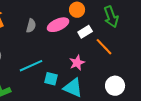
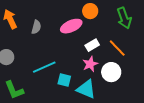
gray semicircle: (31, 26) -> (36, 27), moved
white rectangle: (85, 32) -> (92, 45), moved
white circle: (115, 86) -> (111, 72), moved

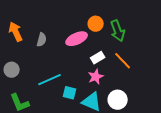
green arrow: (124, 18) -> (118, 31), moved
white circle: (111, 72) -> (118, 100), moved

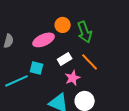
pink star: (96, 77) -> (73, 78), moved
cyan square: (70, 93) -> (37, 68), moved

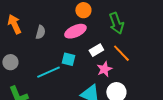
orange circle: (63, 25) -> (83, 10), moved

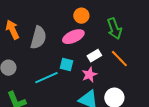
gray semicircle: (40, 32) -> (38, 38), size x1.6
pink star: (104, 69) -> (89, 75), moved

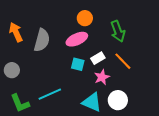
cyan square: (66, 65) -> (78, 64), moved
pink star: (89, 75) -> (102, 77), moved
cyan line: (46, 78) -> (50, 94), moved

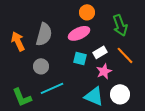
orange arrow: (16, 32) -> (18, 41), moved
gray circle: (12, 70) -> (41, 66), moved

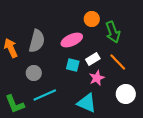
orange circle: (87, 12) -> (92, 19), moved
white circle: (120, 94) -> (126, 94), moved

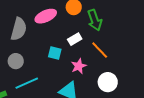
pink ellipse: (72, 40) -> (46, 16), moved
white rectangle: (93, 59) -> (75, 39), moved

